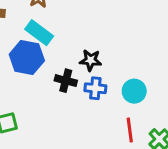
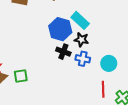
cyan rectangle: (39, 33) -> (80, 20), moved
blue hexagon: (27, 58) -> (60, 29), moved

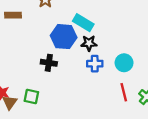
black cross: (63, 52) -> (49, 63), moved
green square: (21, 76) -> (31, 96), turned 32

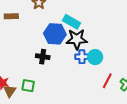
black star: (89, 43) -> (77, 39), size x1.5
cyan circle: (124, 63) -> (95, 57), moved
red line: (124, 92) -> (107, 81), turned 42

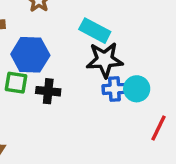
blue hexagon: (55, 34) -> (30, 55), moved
green square: (28, 86) -> (16, 83), moved

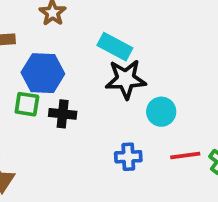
blue cross: (114, 89) -> (128, 157), moved
red line: (158, 128) -> (185, 155), turned 56

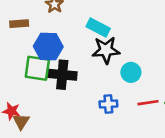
green square: (27, 104) -> (37, 68), size x1.5
black cross: (63, 114) -> (62, 75), size x1.5

